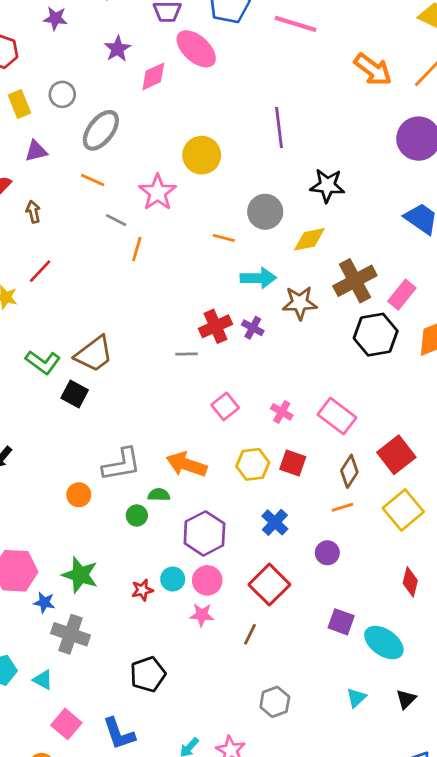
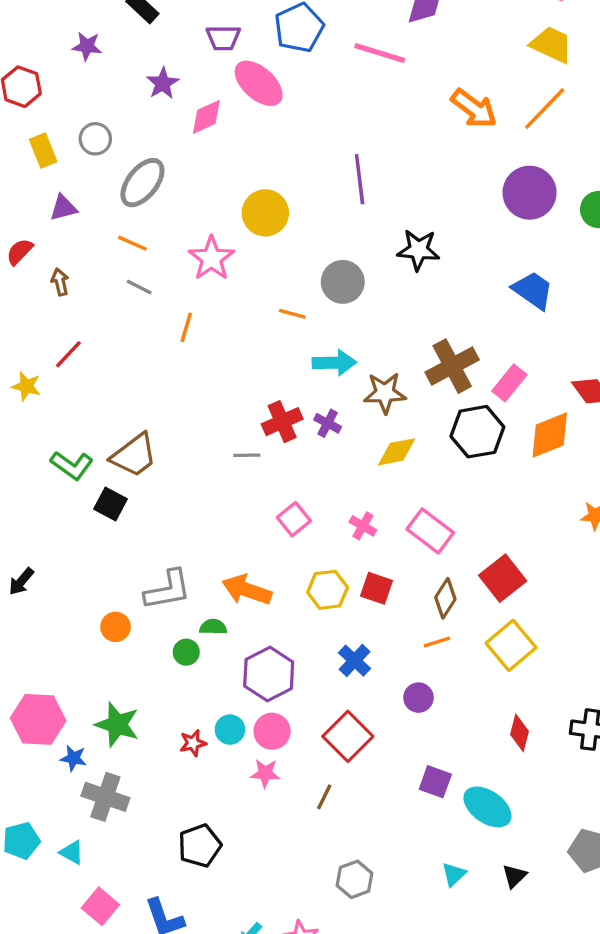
gray line: (116, 220) -> (139, 287), moved
yellow diamond: (309, 239) -> (397, 452), moved

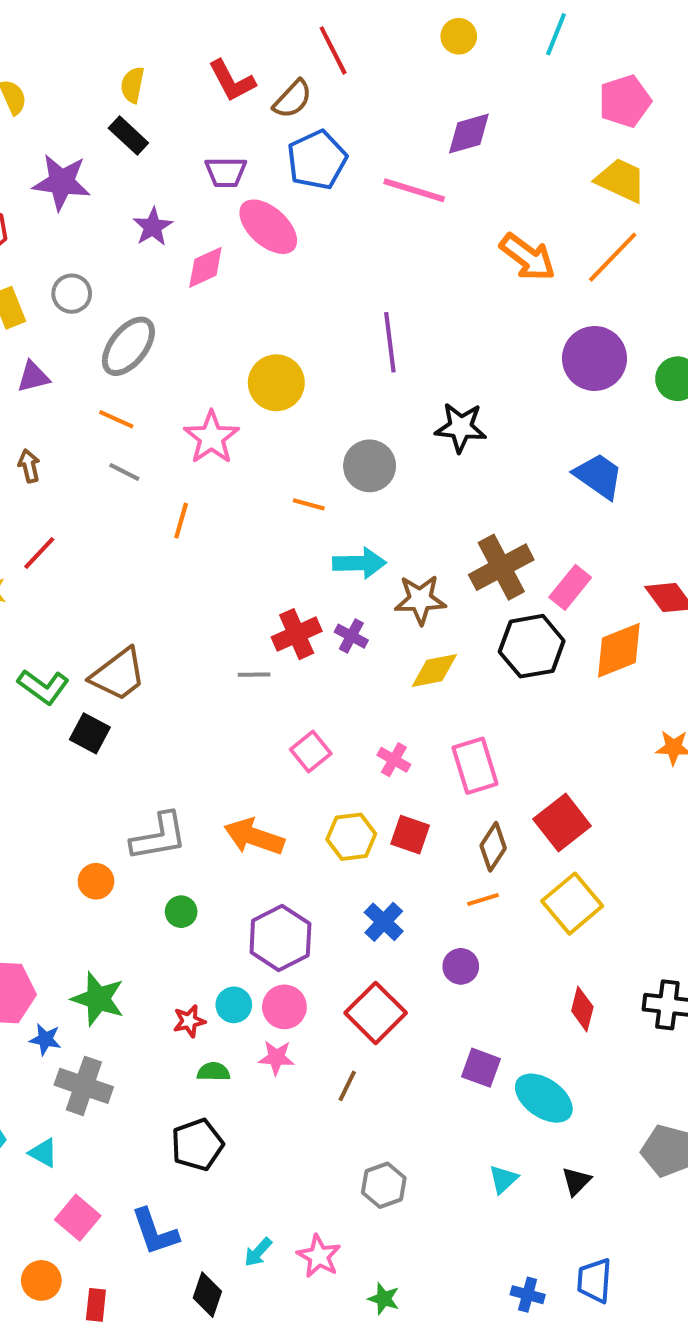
purple star: (87, 46) -> (62, 182), size x1.6
pink rectangle: (430, 531) -> (475, 766), turned 36
green semicircle: (213, 627) -> (214, 1072), moved

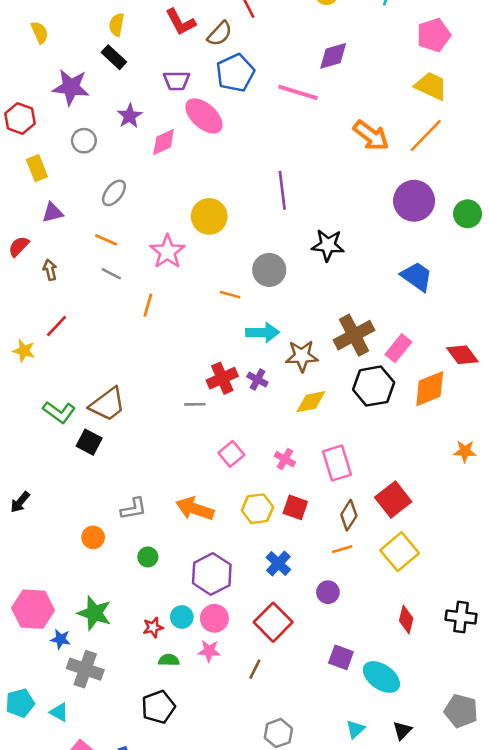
gray circle: (72, 294) -> (84, 141), moved
gray ellipse: (128, 346) -> (114, 193), size x0.7
gray L-shape: (159, 837) -> (134, 509), size x0.7

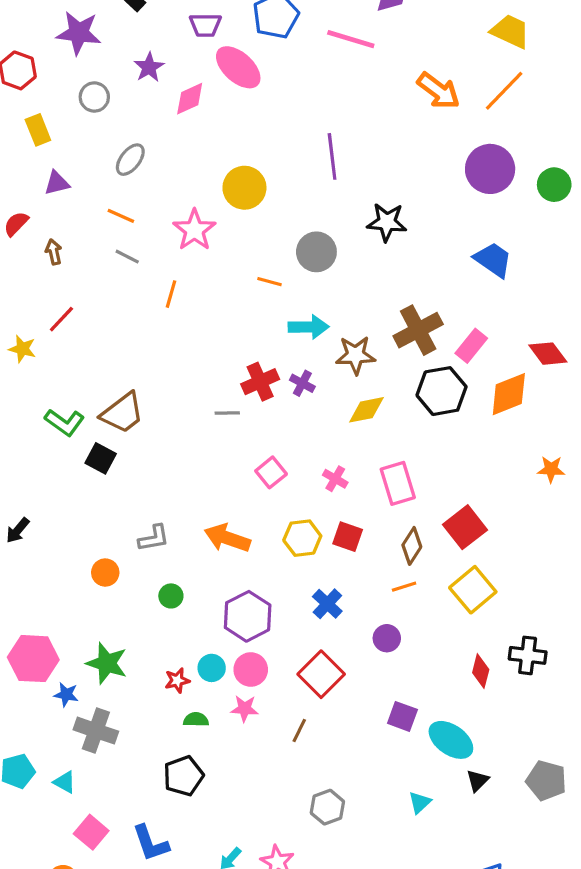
black cross: (461, 617) -> (528, 655), moved
black triangle: (402, 730) -> (478, 781), moved

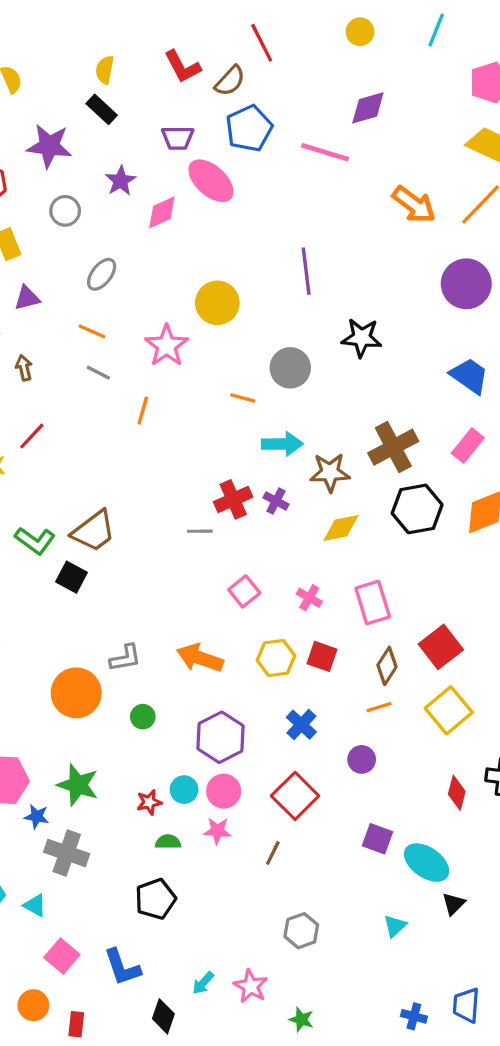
pink rectangle: (471, 346) -> (468, 446), moved
orange circle: (105, 573) -> (76, 693), size x1.8

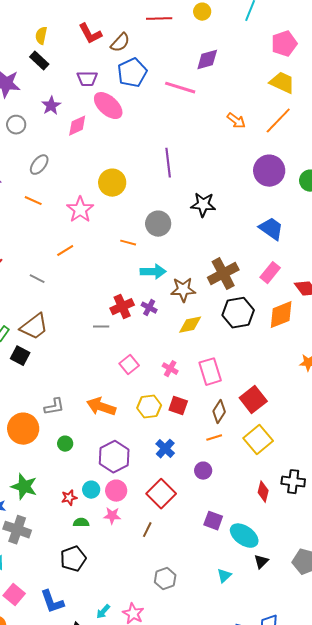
red line: (262, 43) -> (159, 19), moved, turned -65
orange arrow: (414, 205) -> (236, 121), size x0.7
gray line: (98, 373) -> (37, 279), moved
orange line: (143, 411) -> (65, 251), turned 42

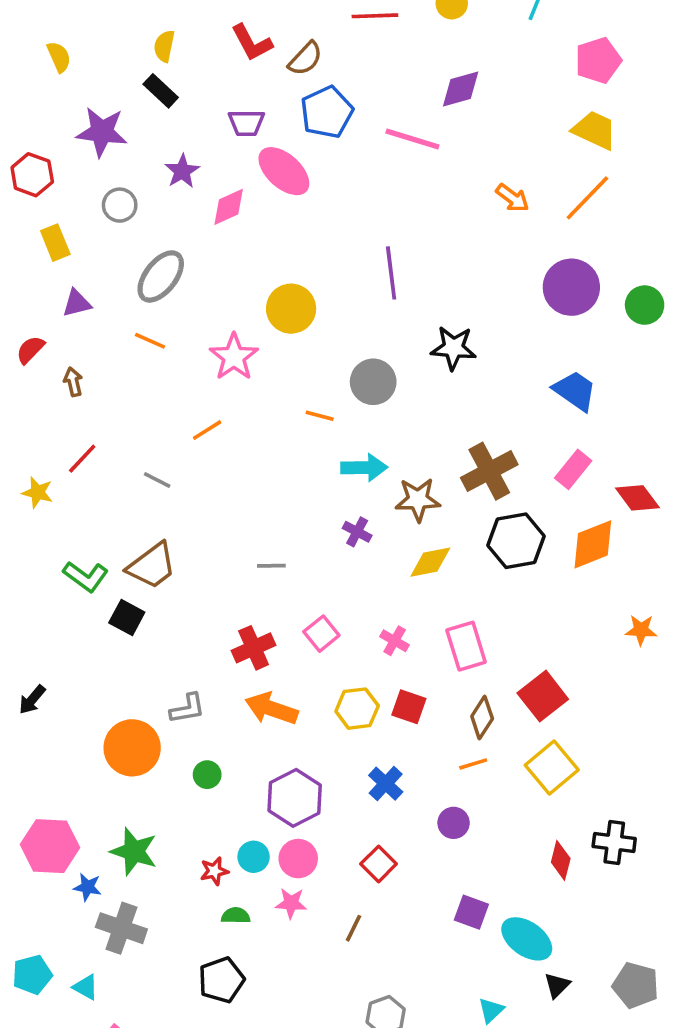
gray ellipse: (39, 165) -> (161, 276), size x1.4
red cross: (122, 307) -> (254, 648), moved
red square: (161, 494) -> (379, 864), size x0.7

